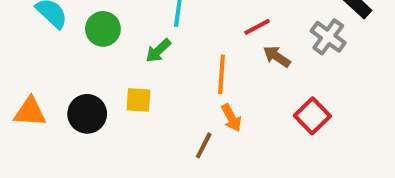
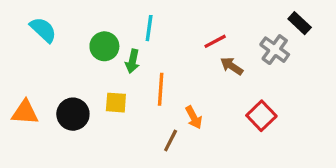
green circle: (103, 29) -> (104, 46), moved
green arrow: (158, 51) -> (132, 61), turned -35
orange line: (222, 74) -> (161, 89), moved

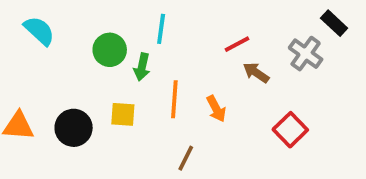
orange arrow: (194, 117) -> (216, 109), moved

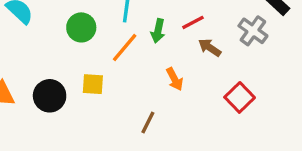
green arrow: (142, 67) -> (158, 31), moved
orange line: (174, 99) -> (125, 47), moved, turned 36

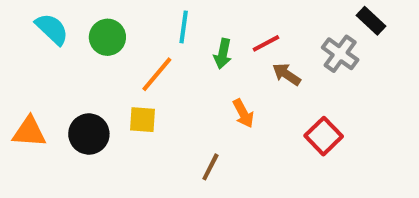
green circle: (81, 27) -> (107, 37), moved
orange line: (125, 47) -> (157, 74), moved

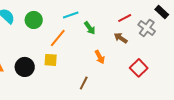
cyan line: (184, 27) -> (71, 15), turned 63
red line: (266, 43) -> (125, 18), moved
green arrow: (223, 54) -> (90, 28), turned -48

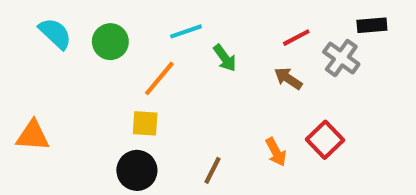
black rectangle: (162, 12) -> (372, 25), turned -48
orange arrow: (100, 57) -> (276, 152), moved
black circle: (25, 67) -> (137, 170), moved

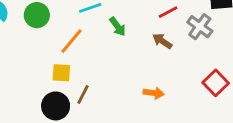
red square: (325, 140) -> (216, 83), moved
orange arrow: (276, 152) -> (154, 93), turned -54
brown line: (213, 170) -> (83, 94), moved

